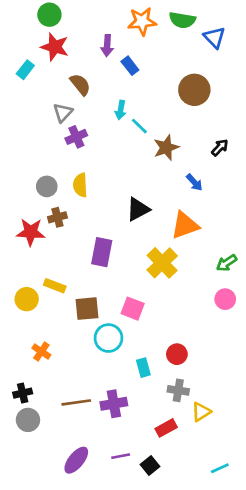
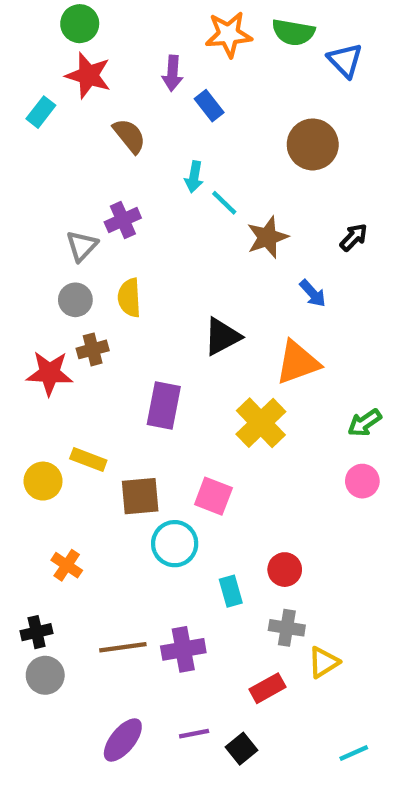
gray triangle: (63, 113) -> (82, 246), moved

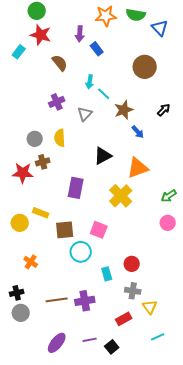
gray triangle: (82, 246) -> (85, 114), moved
blue arrow: (313, 293) -> (138, 132), moved
yellow triangle: (324, 662) -> (150, 307), turned -35
cyan line: (354, 753) -> (158, 337), moved

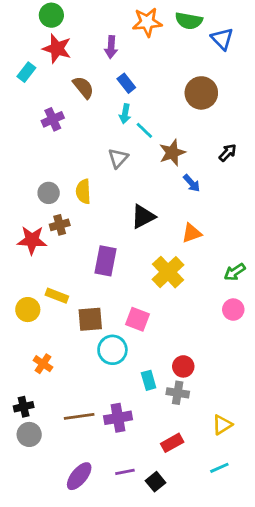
blue rectangle: (97, 49) -> (126, 83), moved
purple cross: (57, 102) -> (53, 119), moved
orange triangle: (138, 168) -> (192, 233), size x0.7
gray cross: (133, 291) -> (178, 393), moved
yellow triangle: (150, 307) -> (222, 425), moved, turned 35

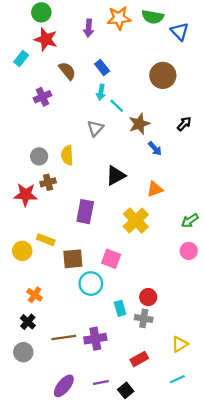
purple arrow: (111, 47) -> (89, 28), moved
black cross: (24, 407) -> (28, 322), moved, turned -35

